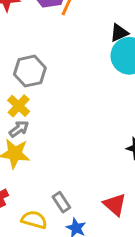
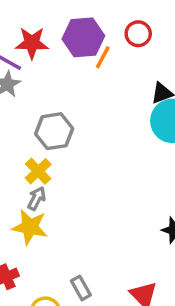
gray arrow: (19, 129) -> (37, 198), turned -30

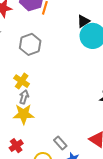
gray hexagon: (54, 131) -> (30, 44), moved

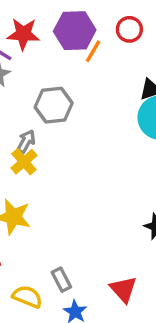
gray arrow: (24, 97) -> (26, 141), moved

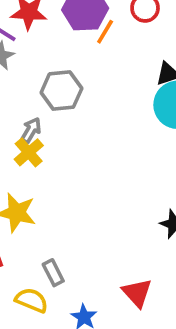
gray rectangle: (61, 280) -> (53, 273), moved

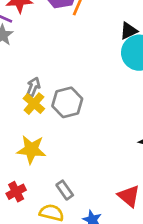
gray hexagon: (61, 91) -> (67, 102), moved

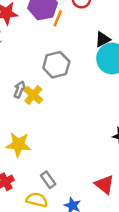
gray hexagon: (67, 102) -> (56, 65), moved
yellow cross: (34, 104) -> (33, 95), moved

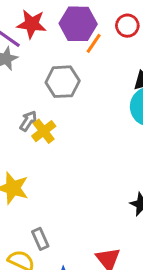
gray hexagon: (56, 65) -> (63, 82), moved

